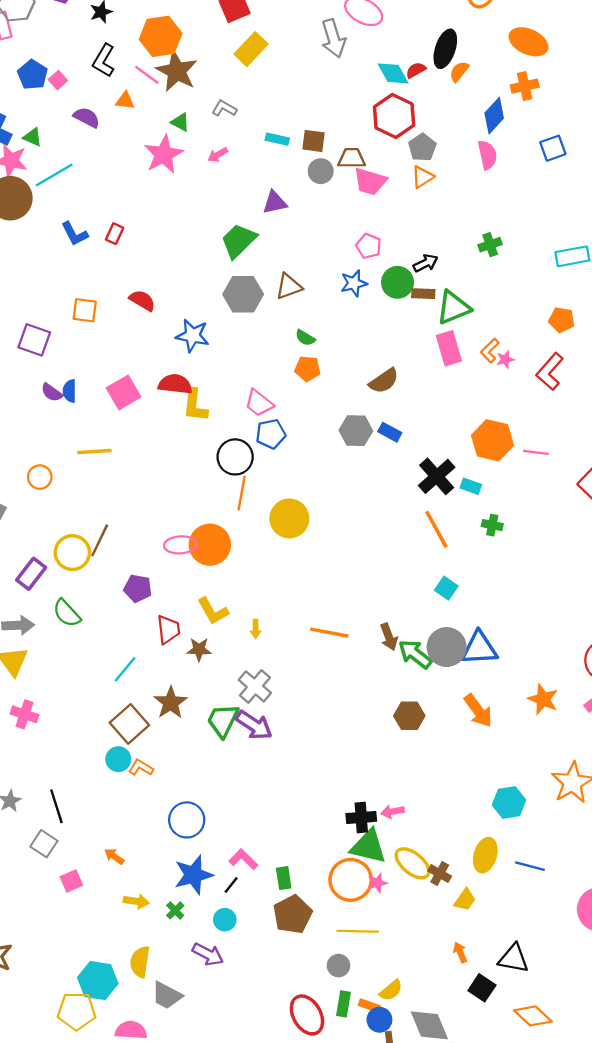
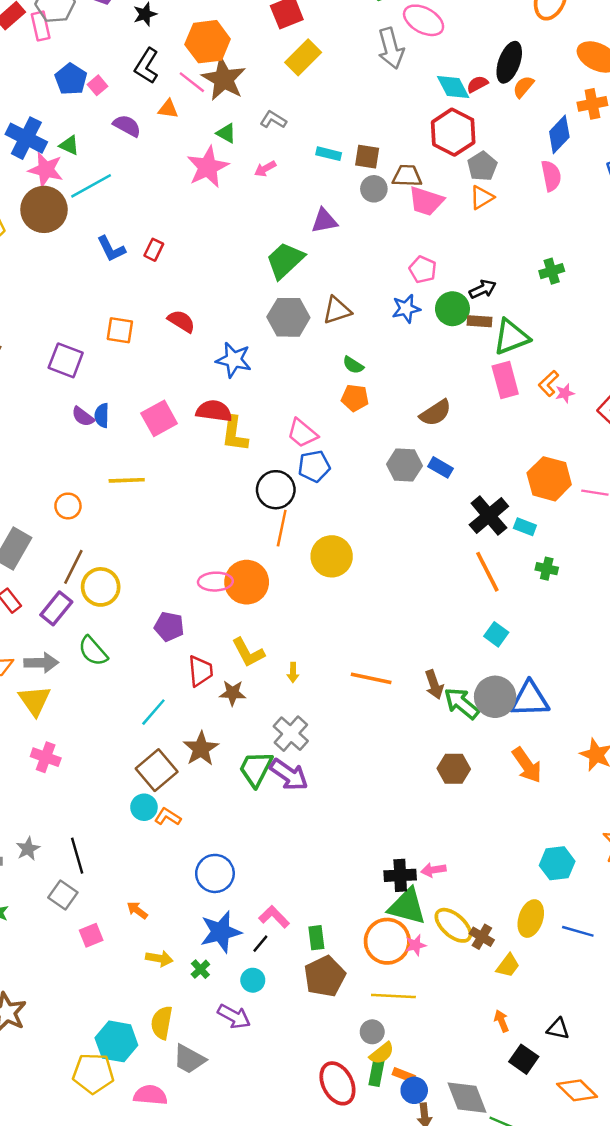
brown line: (100, 540) -> (73, 567), moved
black triangle: (514, 958) -> (558, 1029), size x0.7
yellow semicircle: (391, 990) -> (382, 1053), moved

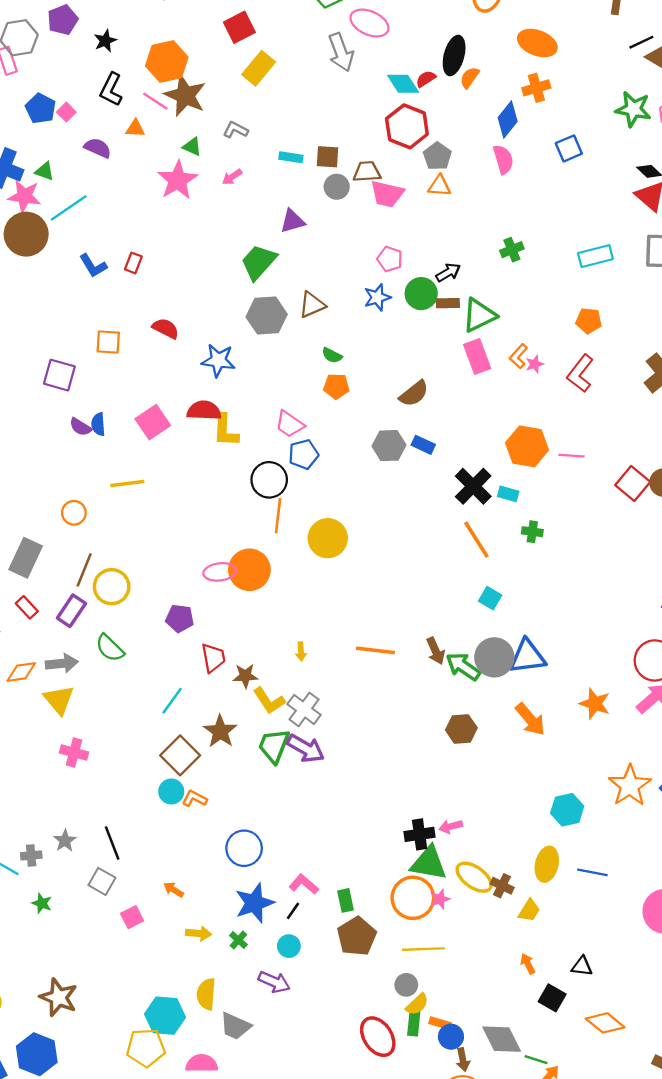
orange triangle: (482, 198) -> (439, 186), turned 40
yellow L-shape: (248, 653) -> (269, 701), moved

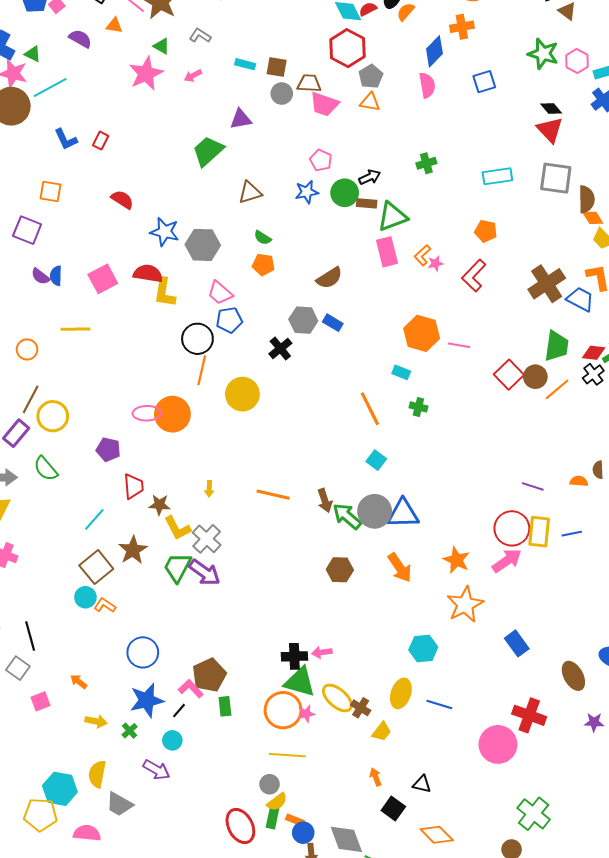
gray hexagon: (267, 316) -> (203, 245), moved
orange square: (108, 342) -> (50, 191), moved
black cross: (473, 486) -> (280, 349), moved, size x0.7
orange star: (630, 786) -> (465, 605), moved
brown pentagon: (357, 936) -> (209, 675), moved

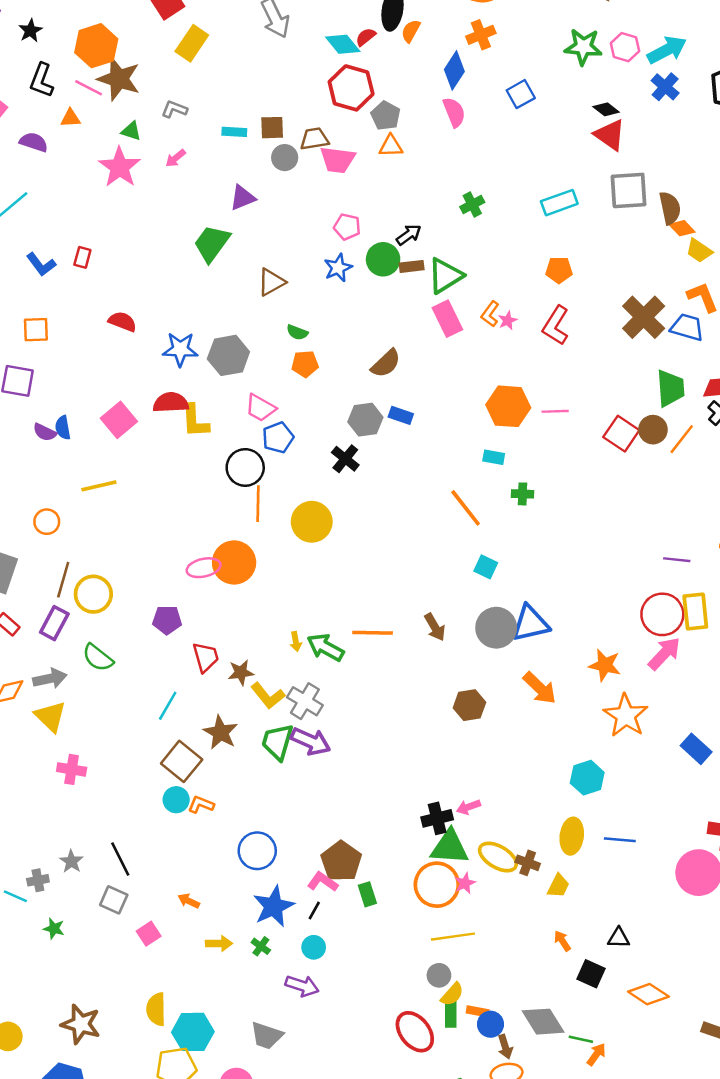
green arrow: (347, 516) -> (325, 647), moved
yellow semicircle: (97, 774) -> (156, 1009), moved

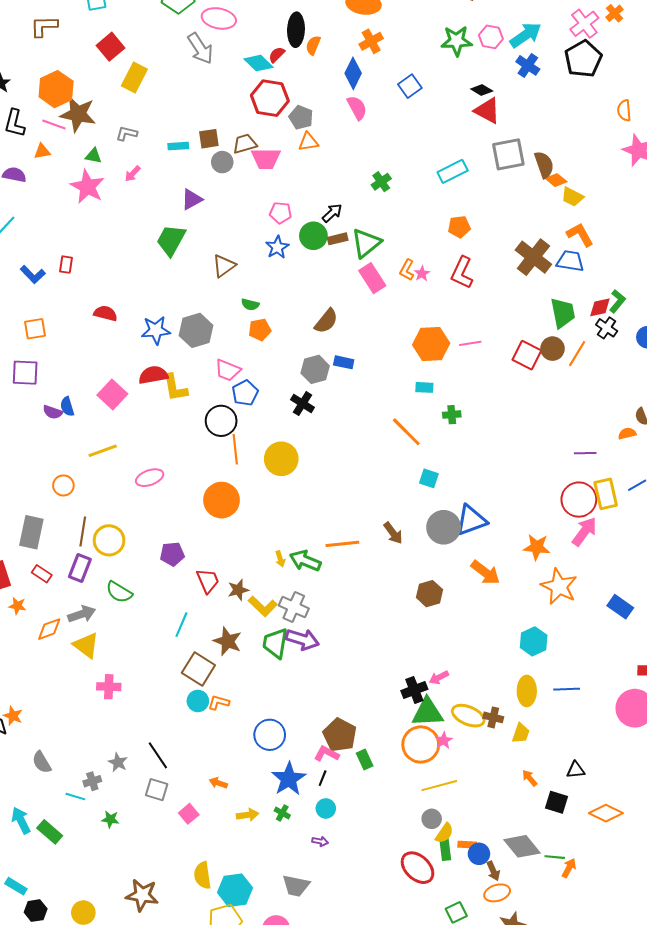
pink ellipse: (204, 568) -> (150, 478), moved
purple arrow: (302, 986) -> (320, 841), size x0.6

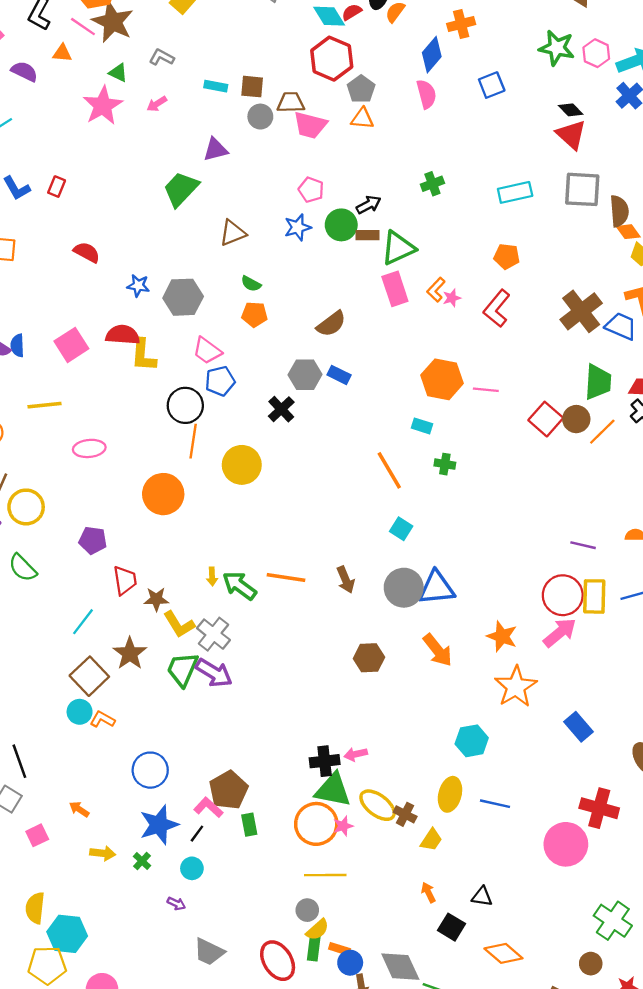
blue star: (156, 330) -> (138, 286), size x0.7
gray trapezoid: (296, 886) -> (209, 952), moved

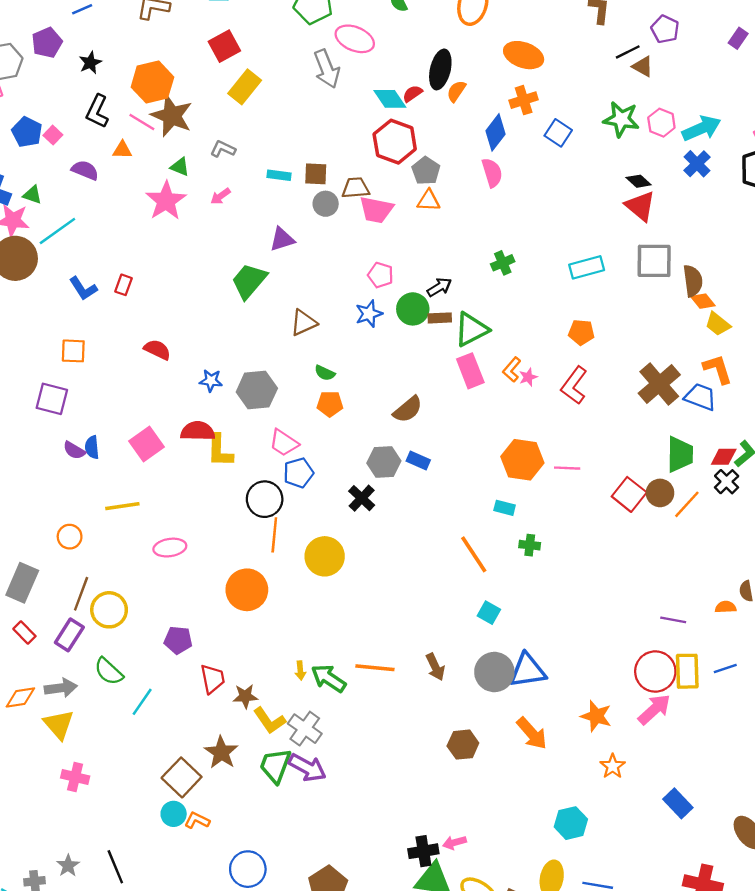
blue square: (492, 85) -> (558, 133), moved, turned -32
cyan line: (83, 622) -> (142, 702), moved
orange star: (516, 687) -> (613, 766), size x0.6

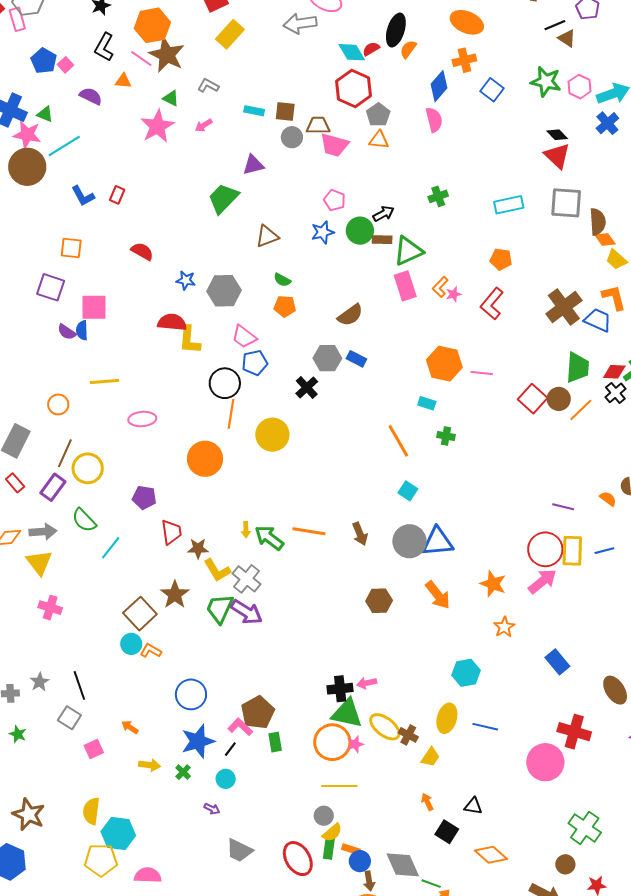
gray arrow: (327, 69) -> (300, 23), turned 100
pink square: (147, 444) -> (94, 307), moved, turned 32
orange semicircle: (726, 607) -> (608, 499), turned 36

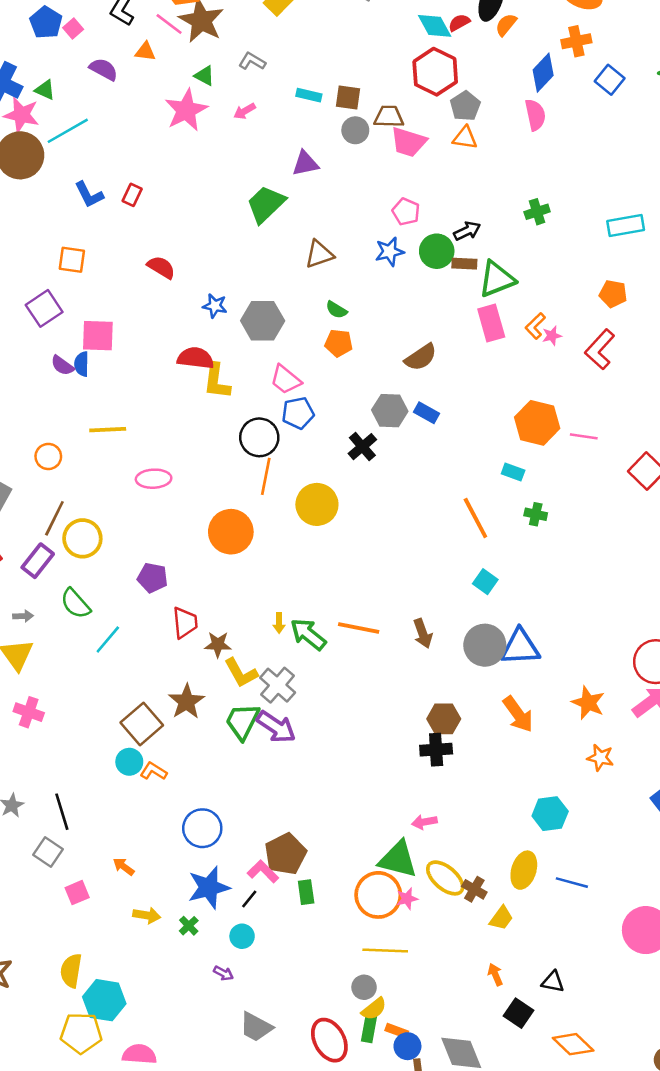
purple square: (51, 287) -> (44, 308), turned 36
gray arrow: (43, 532) -> (23, 616), size x0.6
orange star: (504, 627) -> (600, 758), turned -30
black cross: (340, 689) -> (436, 750), moved

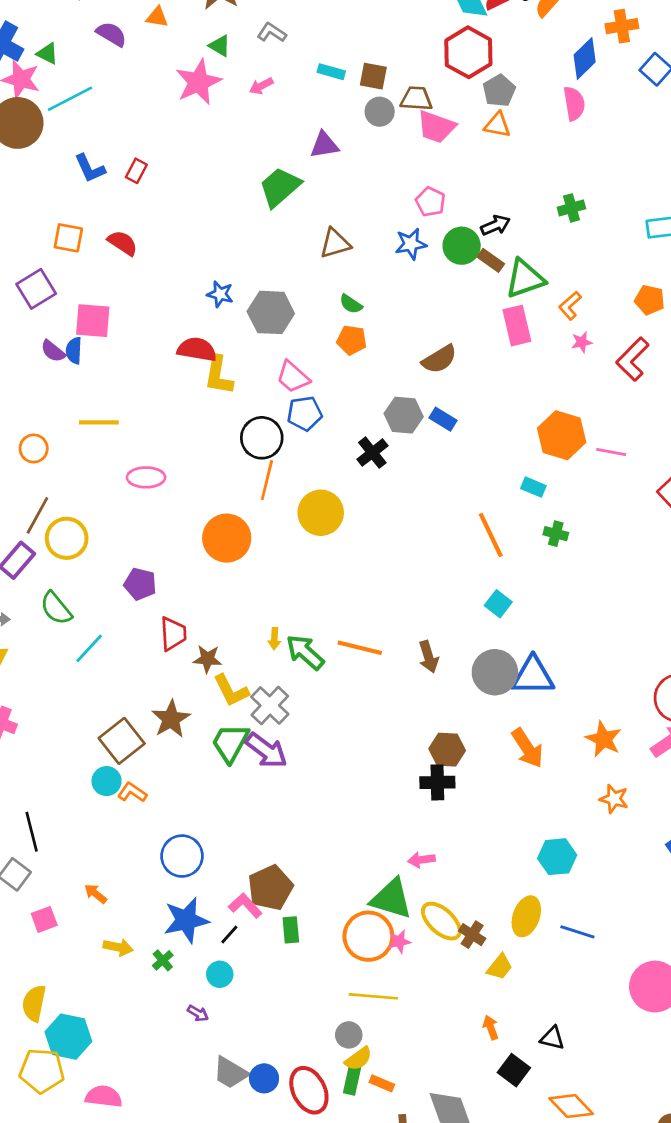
brown rectangle: (464, 264) -> (491, 260), turned 30
red semicircle: (161, 267) -> (123, 243), moved
orange L-shape: (535, 326) -> (570, 306), moved
blue circle: (407, 1046) -> (264, 1078), moved

